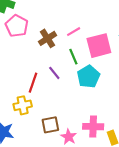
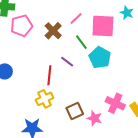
pink pentagon: (17, 26) -> (22, 26), turned -30
pink square: (99, 46) -> (103, 26), turned 30
pink cross: (93, 127) -> (115, 103), turned 36

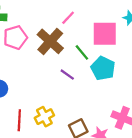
pink line: (76, 19) -> (68, 18), moved
brown cross: (53, 31) -> (50, 41), size x1.4
red line: (49, 75) -> (19, 120), moved

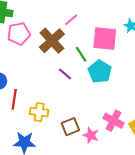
yellow cross: (44, 117) -> (39, 112), turned 30
red line: (19, 120) -> (14, 99), moved

